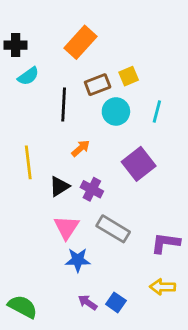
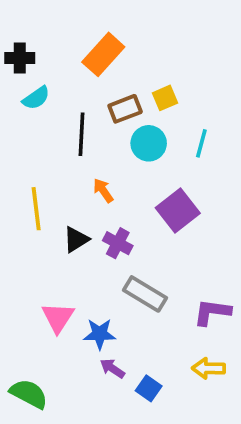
orange arrow: (81, 148) -> (103, 191), turned -84
pink triangle: (66, 227) -> (58, 318), moved
purple arrow: (88, 302) -> (112, 368), moved

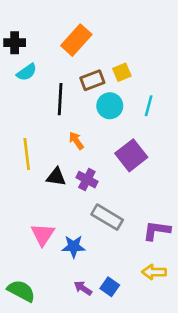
black triangle: (76, 240) -> (56, 177), turned 40
purple arrow: (112, 368) -> (83, 288), moved

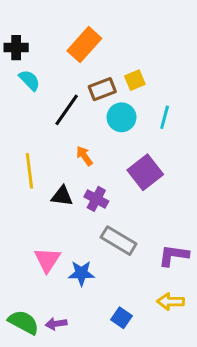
cyan semicircle: (27, 72) -> (29, 80), turned -100
black line: (60, 99) -> (67, 110), turned 32
purple arrow: (83, 288) -> (56, 324), moved, turned -42

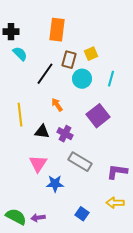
orange rectangle: (84, 45) -> (57, 30), turned -35
brown rectangle: (102, 89) -> (69, 60), turned -54
pink triangle: (47, 260) -> (38, 164), moved

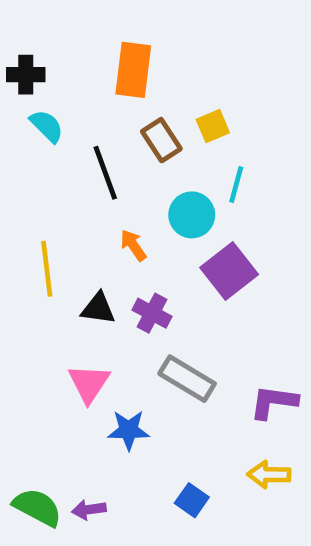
brown rectangle: (69, 60) -> (161, 140), turned -48
black line: (45, 74) -> (105, 173), turned -55
cyan circle: (82, 79) -> (192, 215), moved
cyan line: (111, 79) -> (236, 184), moved

